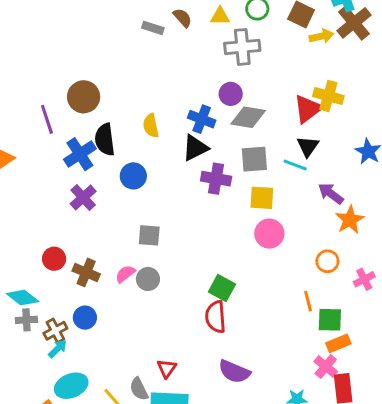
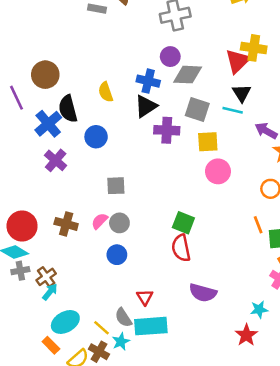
gray square: (254, 159) -> (197, 110), turned 30
red circle: (54, 259) -> (22, 226), moved, size x1.5
blue circle: (85, 318) -> (117, 255), moved

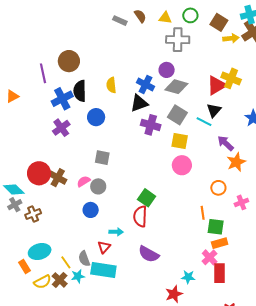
red circle: (22, 226) -> (39, 173), moved
gray cross: (20, 271) -> (15, 205), turned -32
cyan arrow: (50, 292) -> (116, 232), moved, turned 40

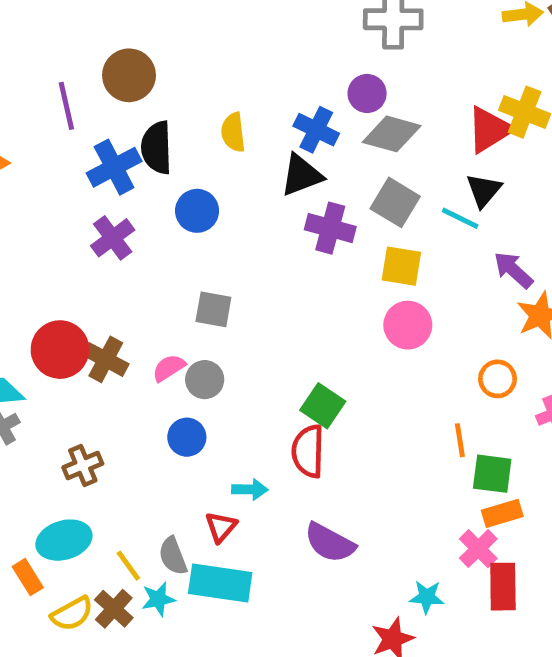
brown cross: (33, 214) -> (83, 465), moved

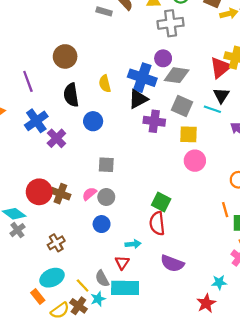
brown circle: (129, 75) -> (65, 56), moved
blue cross: (316, 130) -> (142, 78), size x1.4
blue cross: (114, 167) -> (36, 121), moved

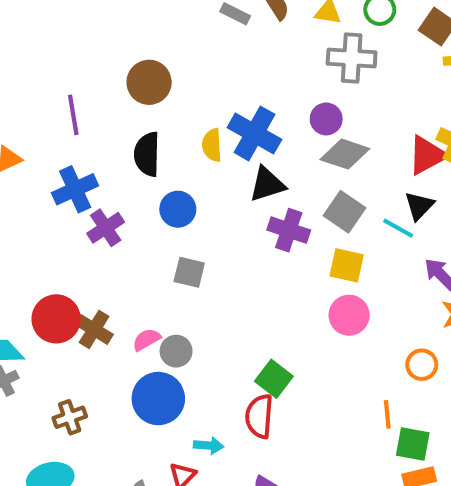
blue cross: (142, 78) -> (254, 133), moved
gray square: (106, 165) -> (189, 272), moved
blue circle: (102, 224) -> (158, 399), size x1.6

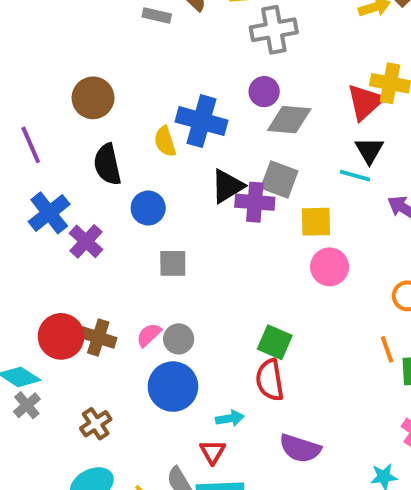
black triangle: (267, 184) -> (227, 186), moved
gray square: (344, 212) -> (279, 179), moved

